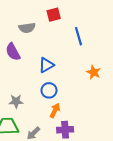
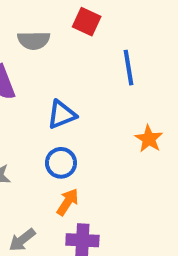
red square: (54, 15) -> (87, 22), turned 32

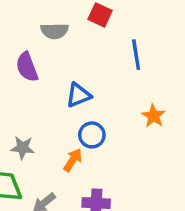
blue circle: (61, 163) -> (92, 135), moved
orange arrow: (68, 202) -> (73, 160), moved

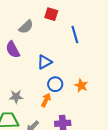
gray semicircle: (55, 31) -> (26, 27), turned -35
orange star: (153, 116) -> (81, 86), moved

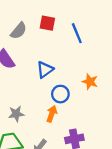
red square: (51, 14) -> (47, 23), moved
orange star: (81, 86) -> (90, 82), moved

